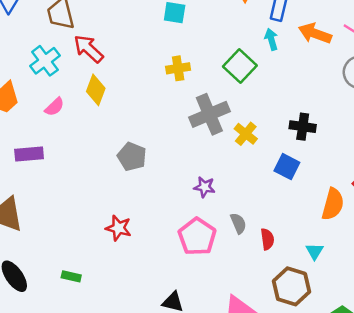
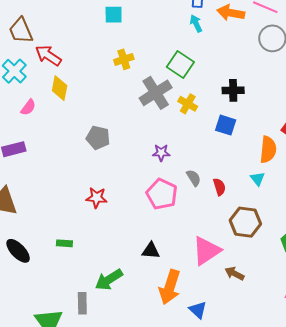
green square: (240, 66) -> (180, 64), moved
cyan triangle: (315, 251) -> (258, 179), moved

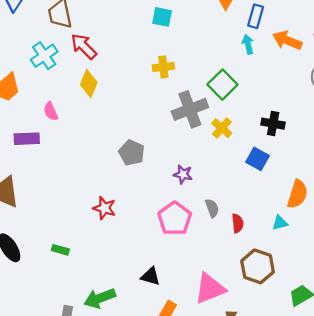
pink semicircle: (28, 107) -> (51, 111), moved, turned 108
gray pentagon: (98, 138) -> (132, 153), moved
cyan triangle: (258, 179) -> (280, 223), turned 42

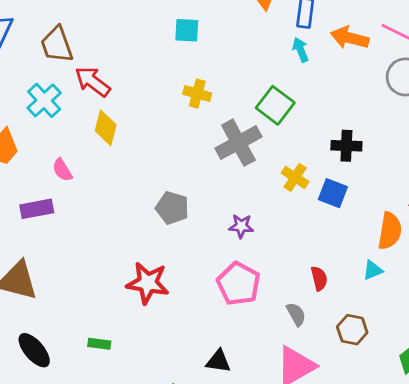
yellow cross: (163, 67) -> (197, 94), turned 30
yellow cross: (222, 128) -> (295, 177), moved
red star: (104, 208) -> (148, 283), size x1.4
gray semicircle: (212, 208) -> (296, 314), moved
brown hexagon: (258, 266) -> (352, 330), size x0.7

